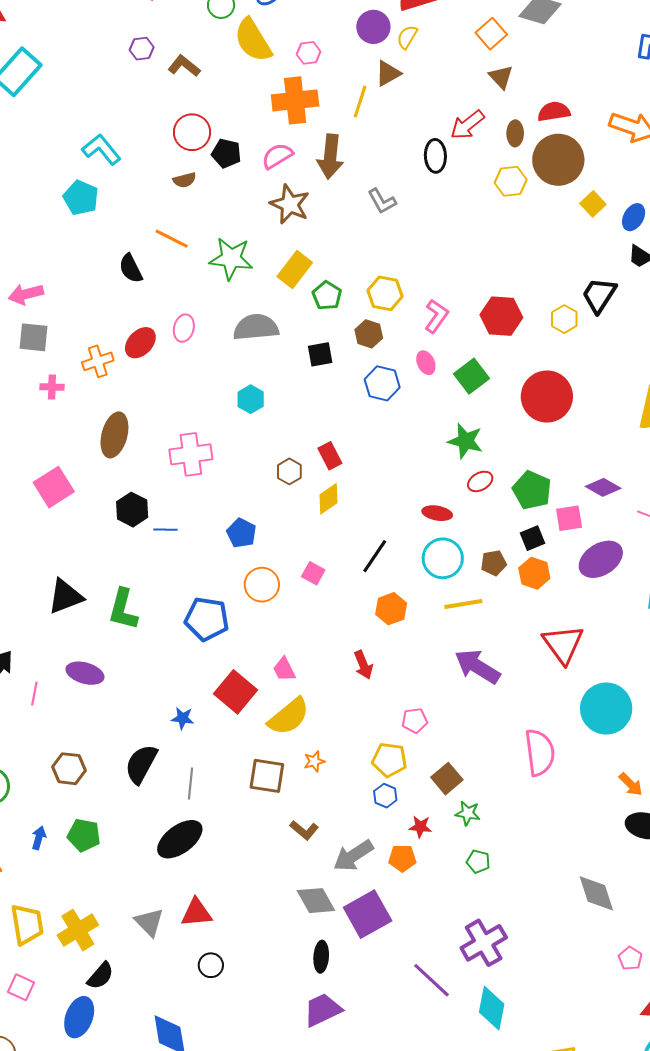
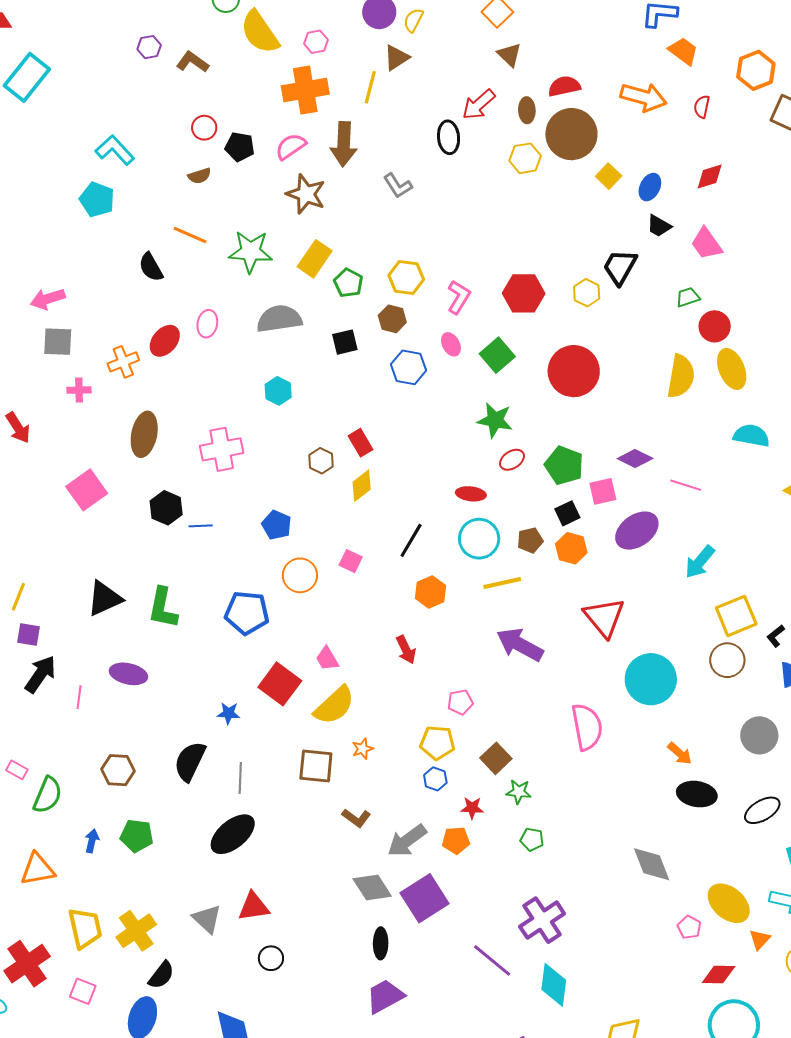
red circle: (192, 132) -> (204, 128), size x0.7

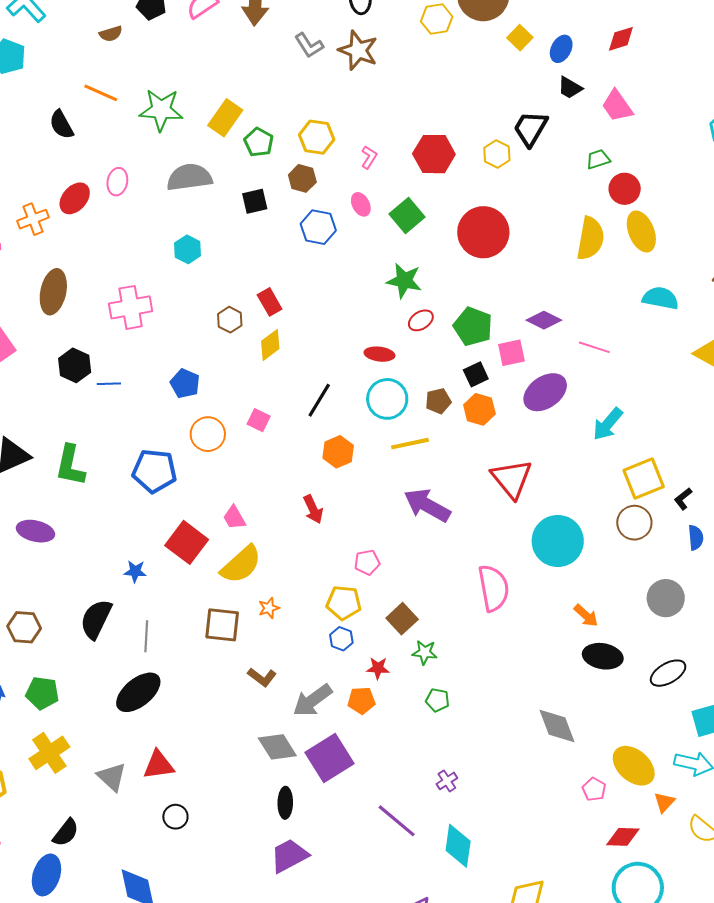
brown star: (306, 194) -> (358, 50), moved
pink L-shape: (459, 297) -> (369, 157), size x0.7
purple cross: (542, 920) -> (447, 781), size x0.5
yellow cross: (136, 931) -> (49, 753), moved

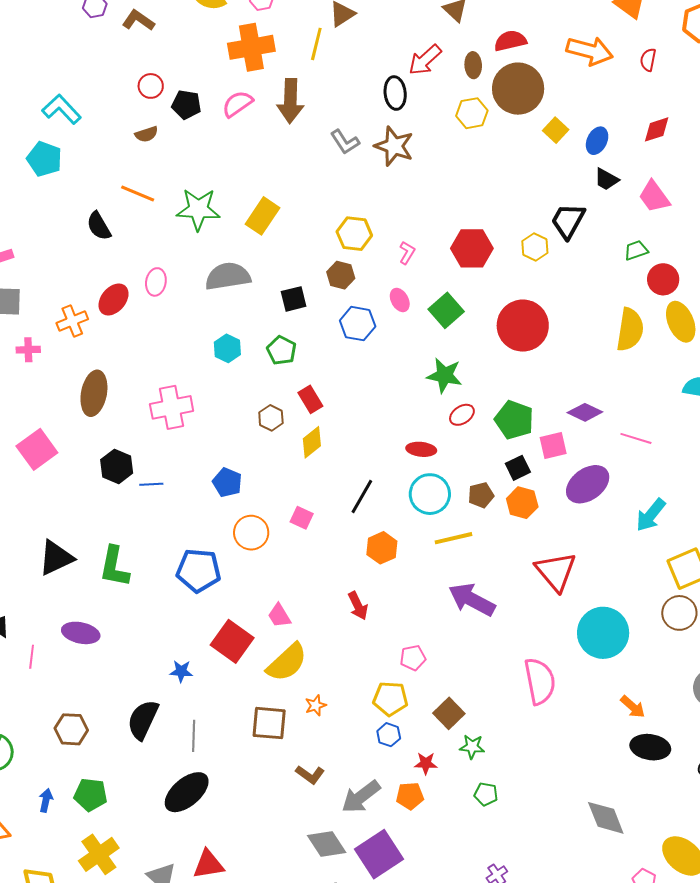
green pentagon: (259, 142) -> (281, 350), moved

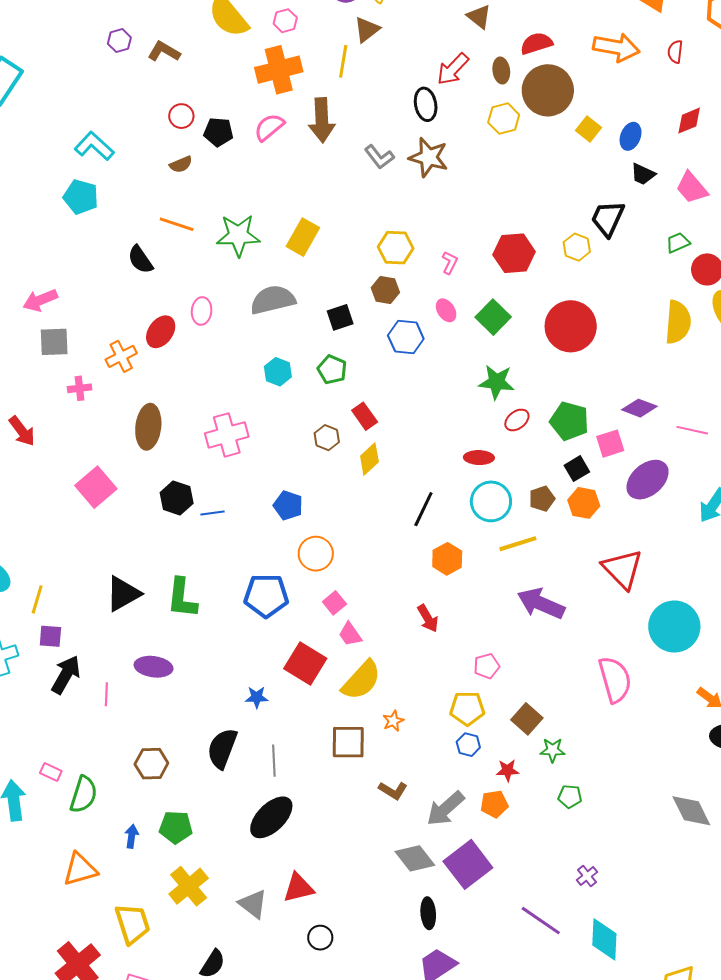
pink square: (302, 518) -> (334, 603), moved, turned 30

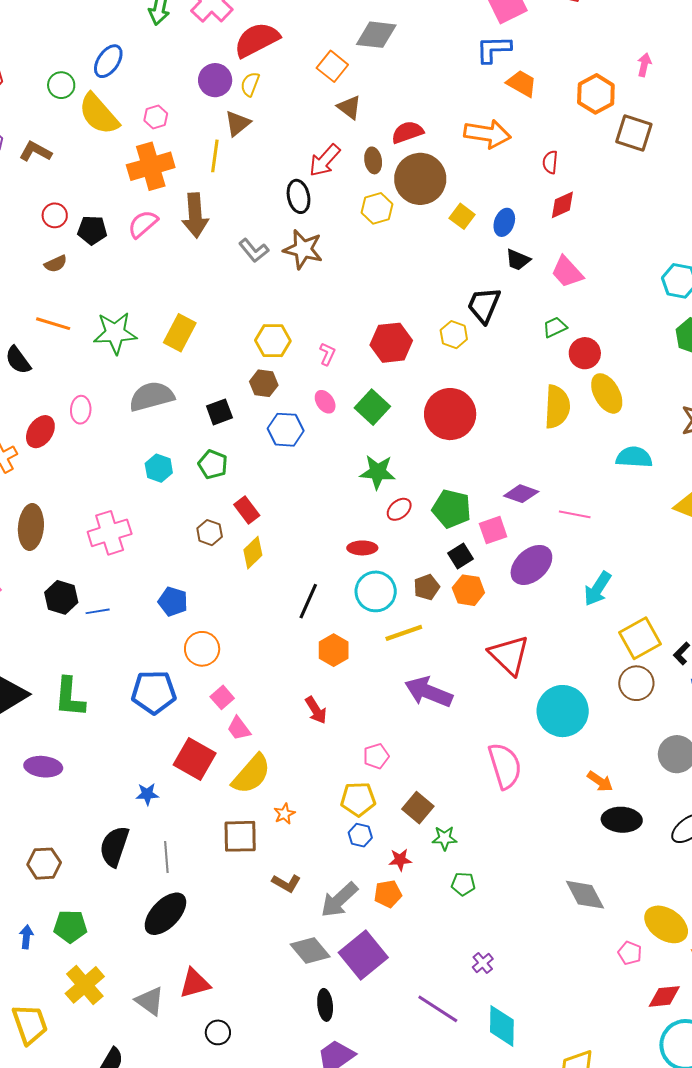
red semicircle: (675, 52) -> (550, 162), moved

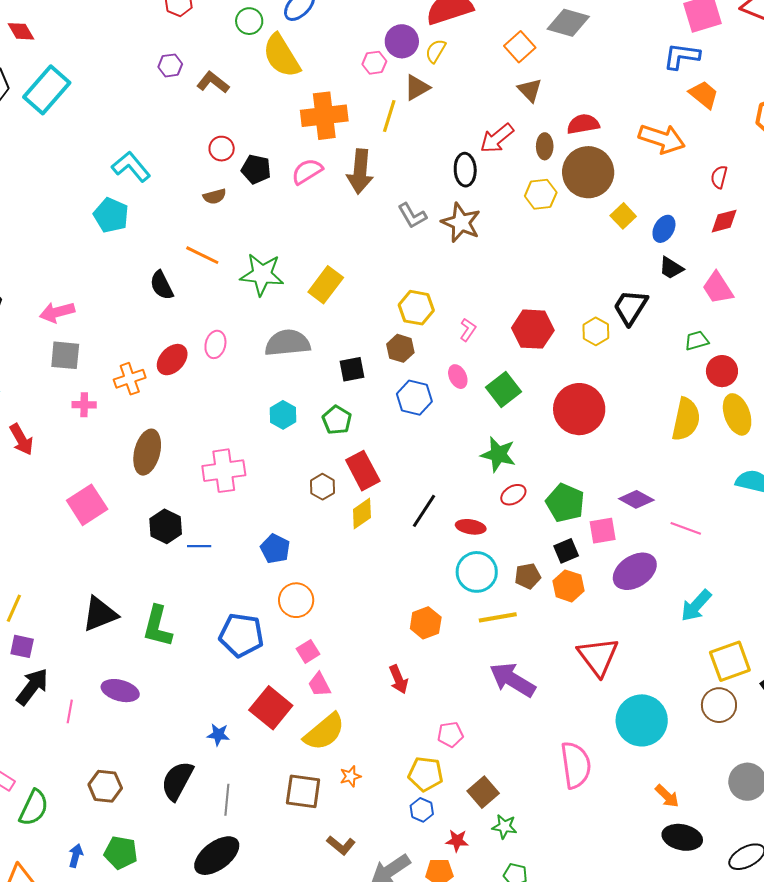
pink hexagon: (156, 117) -> (374, 63), moved
red rectangle: (247, 510) -> (363, 471), size x1.4
black line: (308, 601) -> (424, 511), moved

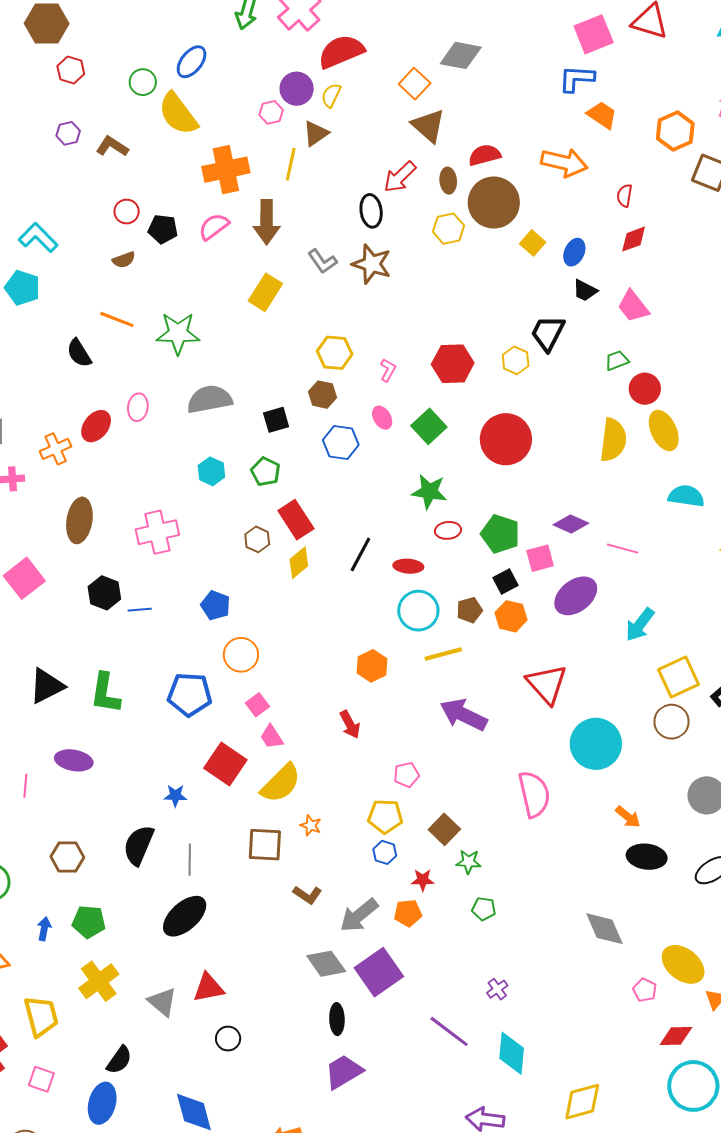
brown triangle: (530, 90) -> (428, 126), size x1.4
yellow rectangle: (326, 285) -> (265, 292), moved
red ellipse: (513, 495) -> (448, 530), turned 30
orange star: (350, 776) -> (311, 825), turned -30

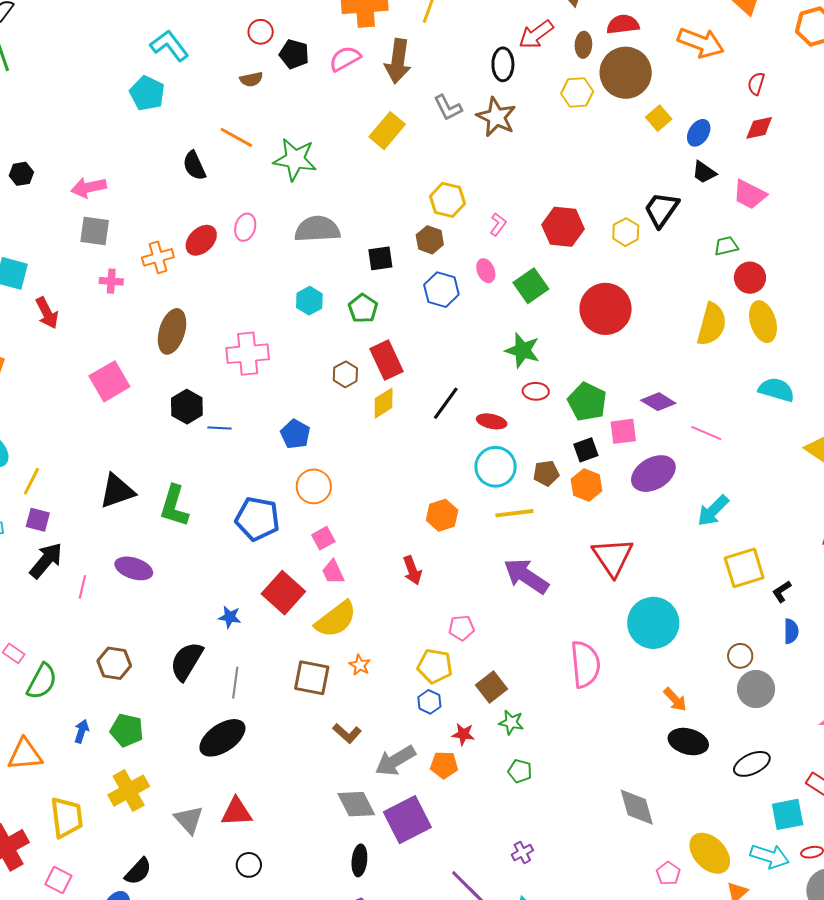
pink trapezoid: (633, 306) -> (750, 194), turned -33
brown circle: (672, 722) -> (740, 656), moved, size x0.7

